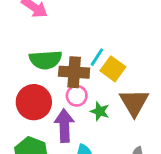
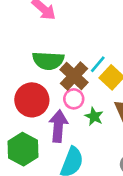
brown cross: (74, 72) -> (74, 76), turned 32

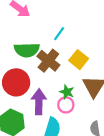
cyan line: (98, 64) -> (59, 34), moved
pink circle: (74, 99) -> (66, 105), moved

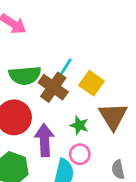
cyan line: (59, 34) -> (66, 67), moved
pink circle: (66, 105) -> (80, 154), moved

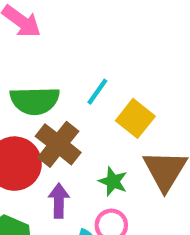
brown cross: (53, 87) -> (58, 144), moved
purple arrow: (44, 140) -> (59, 201), size x0.7

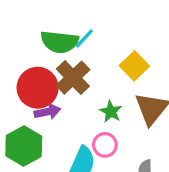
cyan line: (97, 92) -> (84, 38), moved
purple arrow: (59, 201) -> (48, 112), moved, turned 70

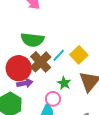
cyan line: (84, 38) -> (59, 55), moved
pink circle: (105, 145) -> (53, 99), moved

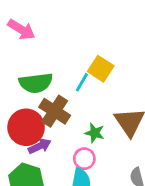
cyan line: (59, 55) -> (82, 82), moved
yellow square: (79, 55) -> (101, 69), moved

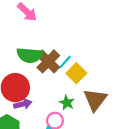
yellow square: (101, 69) -> (76, 73), moved
brown cross: (55, 111) -> (48, 61), moved

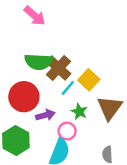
cyan line: (65, 62) -> (68, 88), moved
purple arrow: (23, 104) -> (45, 115), moved

